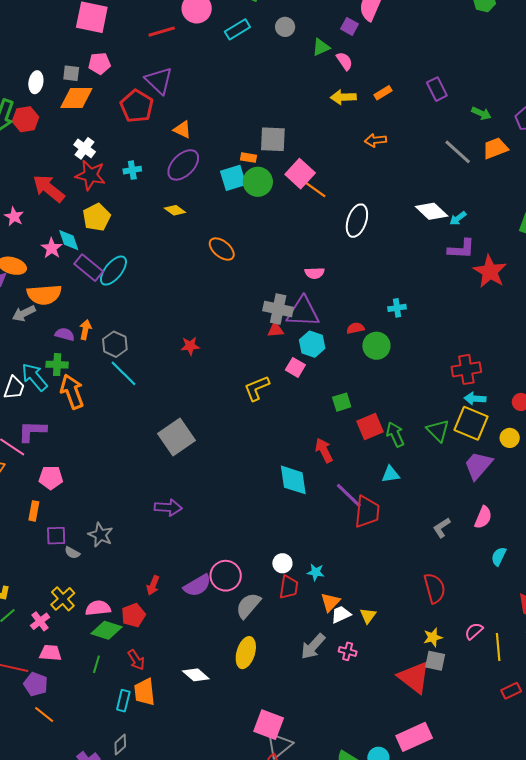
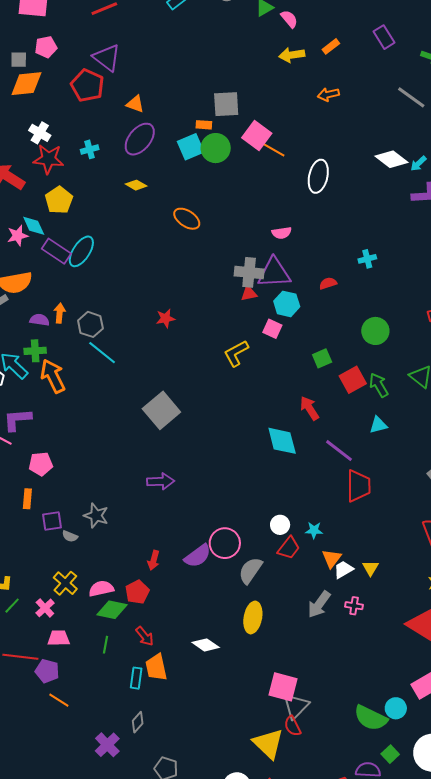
pink star: (52, 248) -> (18, 236), turned 30
green circle: (376, 346) -> (375, 331), moved
red trapezoid: (367, 512) -> (359, 486), moved
red trapezoid: (289, 587) -> (289, 548), turned 35

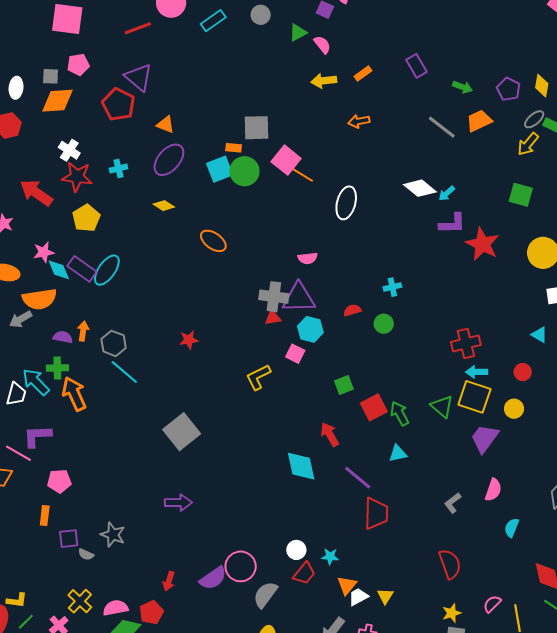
cyan diamond: (34, 226) -> (59, 270), moved
green circle: (375, 331) -> (384, 324), moved, size x0.7

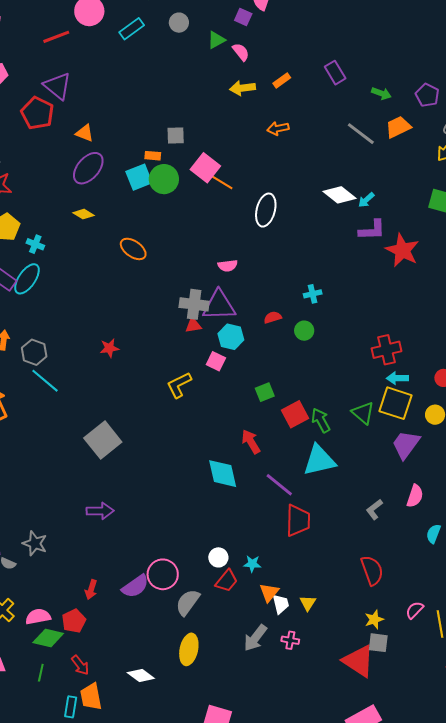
gray square: (256, 128) -> (176, 136), size x0.7
cyan cross: (118, 168) -> (35, 244), moved, turned 36
cyan triangle: (398, 453) -> (319, 460), size x1.8
white trapezoid: (358, 597) -> (281, 604), turned 105

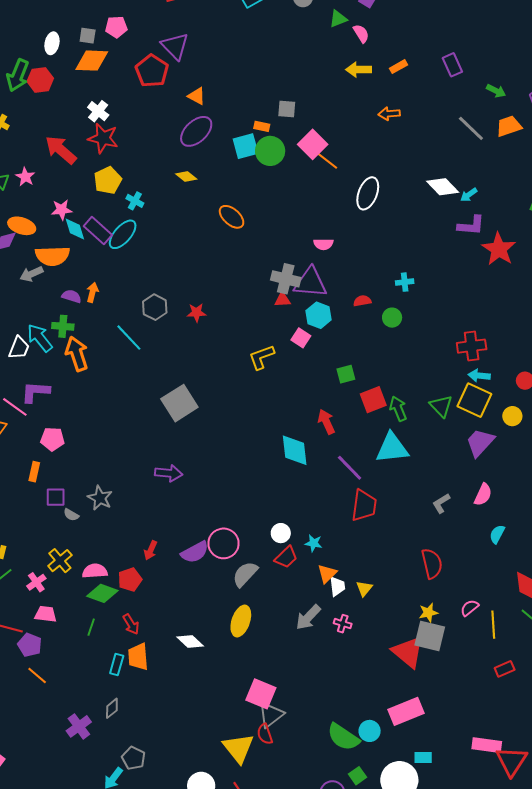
gray hexagon: (34, 352) -> (155, 307), moved
gray square: (378, 643) -> (430, 636), size x1.5

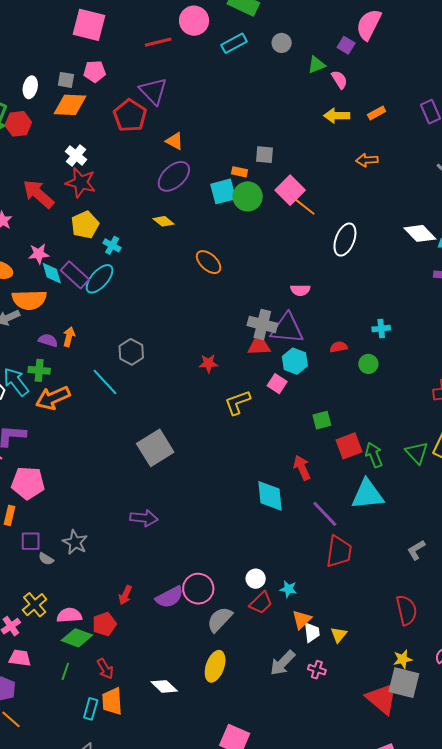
red triangle: (282, 300) -> (259, 345), size x1.4
red star: (196, 313) -> (208, 363), moved
orange arrow: (77, 354) -> (53, 398), turned -96
pink pentagon: (52, 439) -> (28, 483), size x1.4

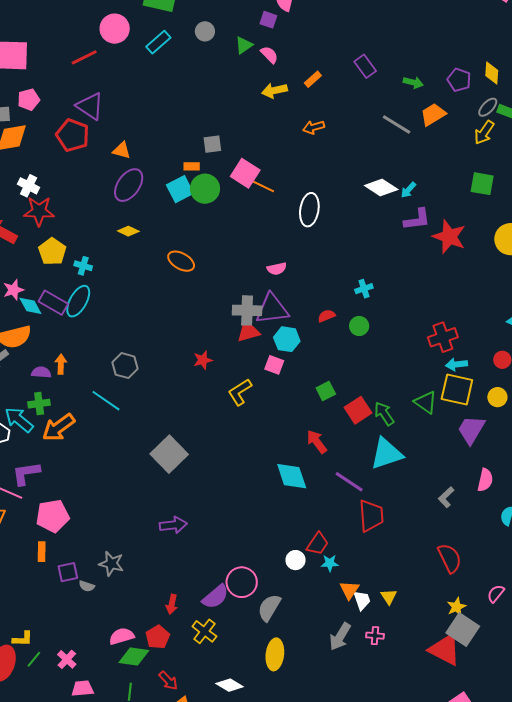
red trapezoid: (261, 603) -> (318, 544), moved
yellow cross: (35, 605) -> (204, 631), moved
gray square: (404, 683) -> (463, 630), turned 32

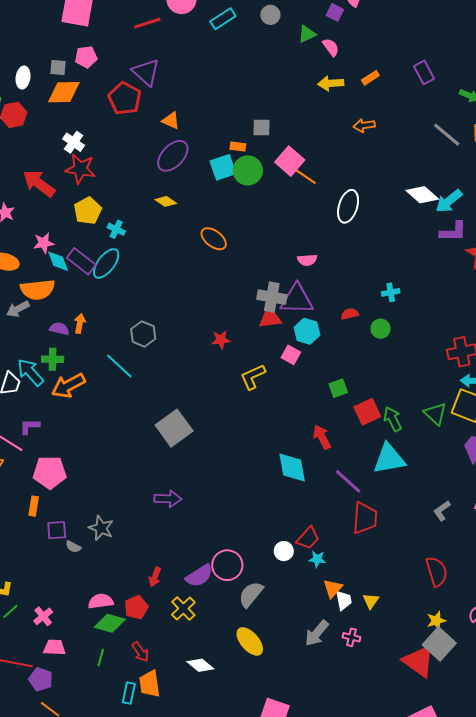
cyan arrow: (408, 190) -> (449, 201), size x1.6
purple L-shape: (26, 473) -> (30, 426), size x0.7
yellow ellipse: (275, 654) -> (250, 641), turned -56

